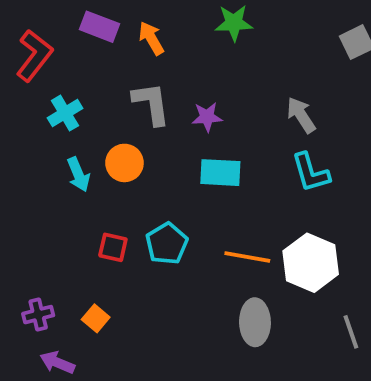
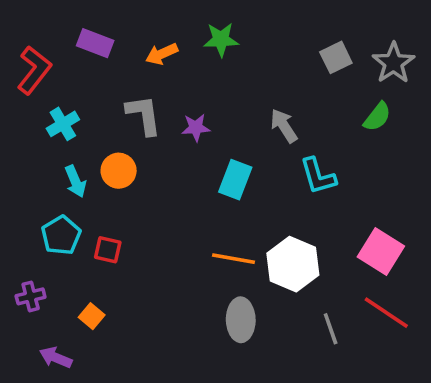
orange arrow: (151, 38) -> (162, 54), moved, turned -84
cyan rectangle: (220, 173) -> (235, 180), moved, turned -72
cyan L-shape: (311, 173) -> (318, 176), moved
cyan pentagon: (167, 244) -> (61, 235), moved
purple cross: (38, 315) -> (31, 296), moved

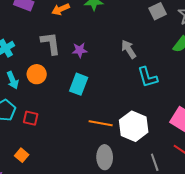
cyan rectangle: (235, 180) -> (79, 84), moved

